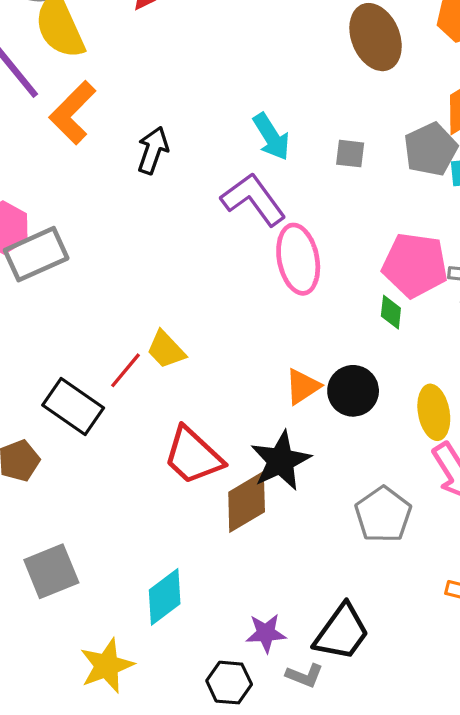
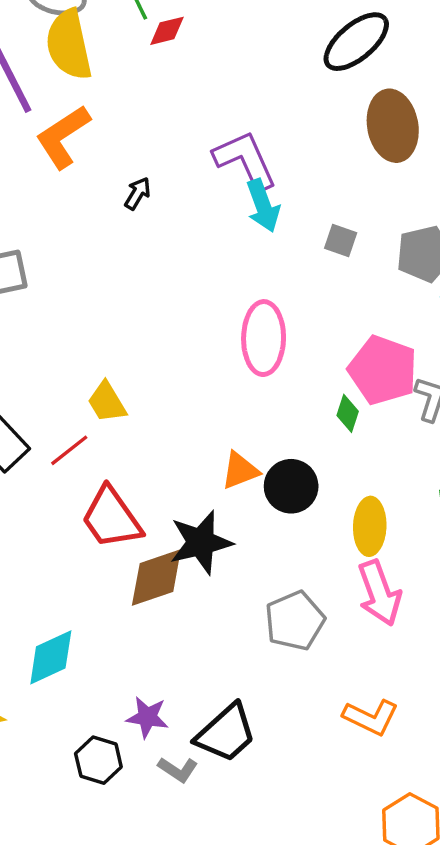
black arrow: (153, 150) -> (138, 193), size x0.7
purple L-shape: (253, 199) -> (245, 160), moved
red line: (125, 370) -> (69, 450), moved

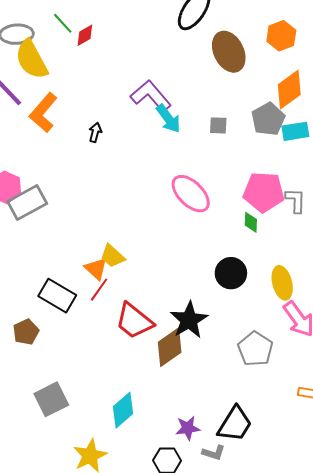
pink ellipse: (264, 338) -> (191, 194), turned -30
orange triangle: (240, 471) -> (96, 269), moved, turned -40

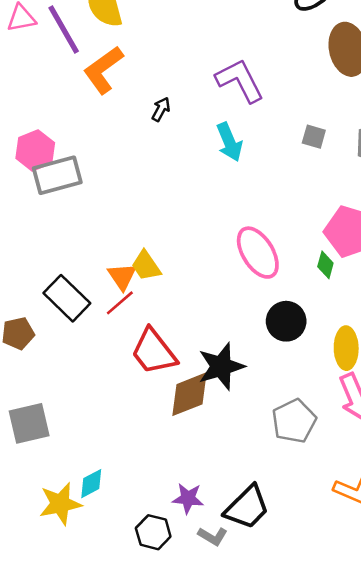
cyan arrow: (168, 119) -> (229, 142), moved
pink ellipse: (191, 194) -> (258, 253), moved
cyan diamond: (123, 410) -> (91, 484), moved, size x0.7

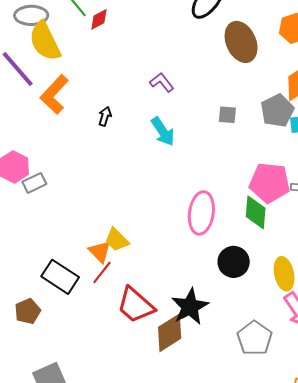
purple L-shape: (240, 81) -> (162, 82), size x0.6
gray rectangle: (57, 175) -> (34, 183), size x0.6
pink ellipse: (258, 253) -> (201, 213), turned 51
green diamond: (325, 265) -> (256, 212), size x1.6

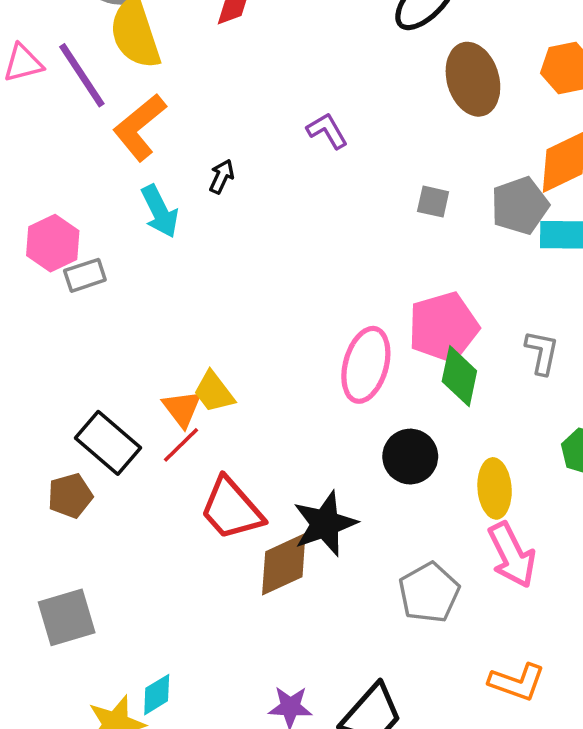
cyan arrow: (163, 131) -> (160, 211), moved
pink pentagon: (270, 183) -> (443, 327), moved, turned -30
brown pentagon: (28, 311) -> (70, 496), moved

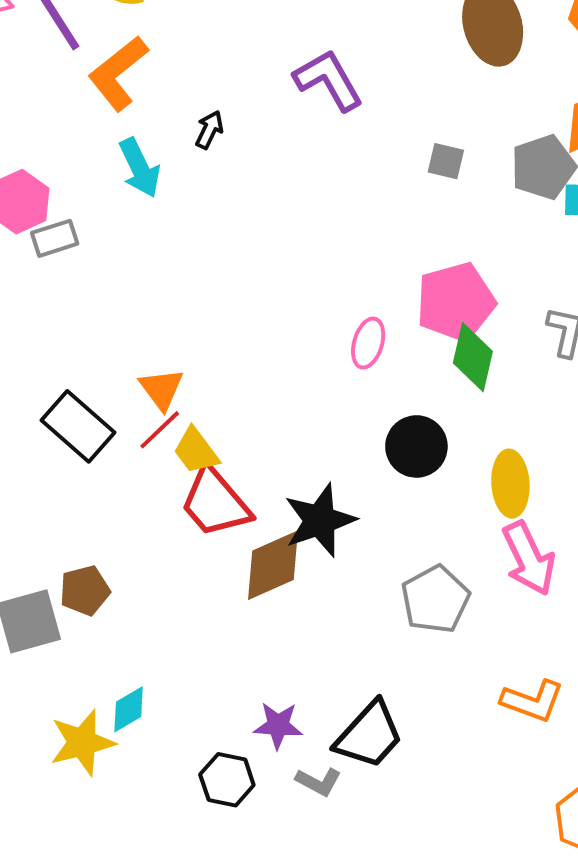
purple L-shape: (327, 131) -> (328, 80), size x1.5
pink ellipse: (366, 365) -> (368, 343), size x0.6
yellow trapezoid: (214, 392) -> (196, 451), moved
brown pentagon: (70, 496) -> (85, 591), moved

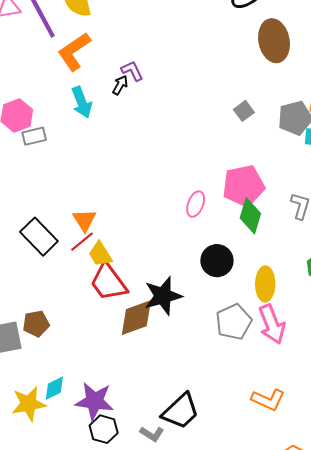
purple L-shape: (328, 80) -> (132, 71), moved, size x0.6
gray square: (446, 161) -> (244, 111), turned 36
gray pentagon: (435, 599) -> (234, 322), moved
purple star: (278, 725) -> (94, 401), moved, size x1.5

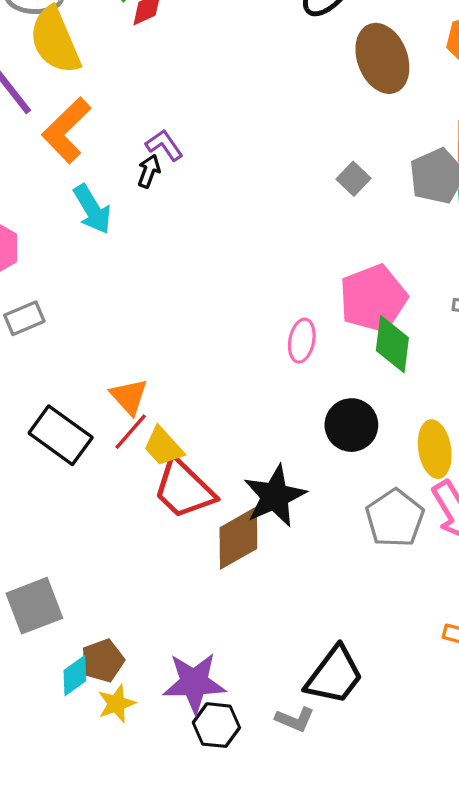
gray rectangle: (34, 136) -> (24, 318), moved
brown pentagon: (36, 324) -> (103, 661), moved
cyan diamond: (54, 388) -> (75, 676), moved
yellow star: (29, 404) -> (117, 704), moved, size x0.7

